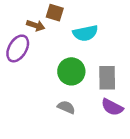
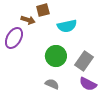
brown square: (55, 13) -> (43, 10), turned -32
gray rectangle: (107, 78) -> (84, 61), turned 36

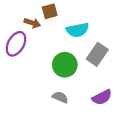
gray rectangle: (84, 61) -> (97, 54), moved
purple semicircle: (88, 84) -> (102, 97), turned -54

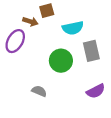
gray rectangle: (97, 54) -> (91, 51), turned -48
gray semicircle: (60, 97) -> (39, 91), moved

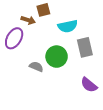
gray semicircle: (39, 91) -> (36, 67), moved
purple semicircle: (96, 91) -> (89, 85), turned 66

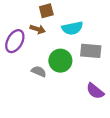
brown arrow: (28, 20) -> (38, 29), moved
gray rectangle: (85, 47) -> (91, 51), turned -72

